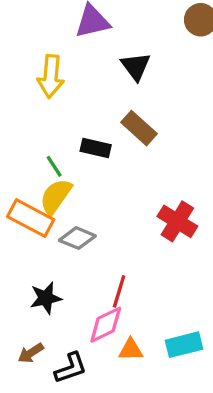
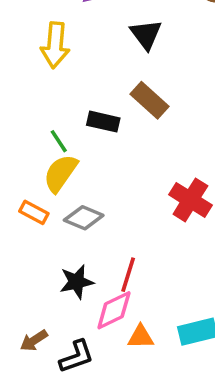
orange rectangle: (31, 218) -> (34, 212), moved, size x0.6
black star: (46, 298) -> (77, 282), moved

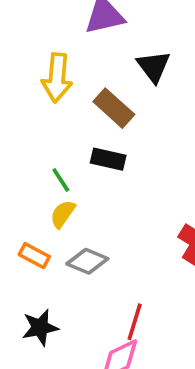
brown rectangle: (150, 100) -> (114, 108), moved
yellow semicircle: (61, 173) -> (63, 214), size x0.7
black star: (77, 282) -> (40, 327), moved

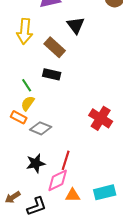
orange rectangle: (34, 256) -> (19, 117), moved
black star: (40, 327) -> (36, 163), moved

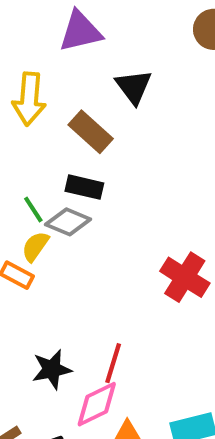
gray diamond: (41, 128) -> (68, 222), moved

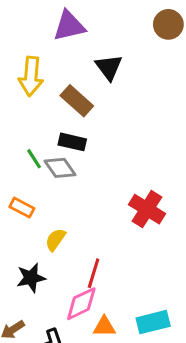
gray diamond: (68, 222) -> (60, 168), turned 32
yellow semicircle: (35, 246) -> (55, 240), moved
black star: (52, 369) -> (31, 278), moved

